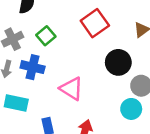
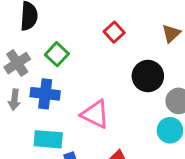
red square: (95, 23) -> (114, 32), size x0.6
cyan rectangle: (16, 103) -> (48, 139), moved

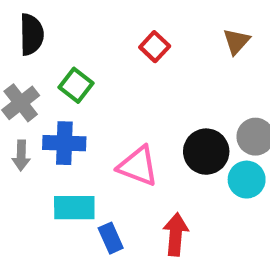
black circle: (148, 76) -> (206, 152), moved

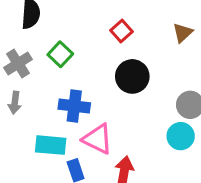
blue cross: (64, 143) -> (74, 106), moved
black circle: (206, 152) -> (132, 76), moved
pink triangle: (138, 166) -> (98, 139), moved

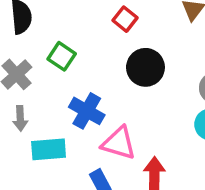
blue cross: (74, 106) -> (87, 111), turned 32
cyan rectangle: (51, 145) -> (49, 149), moved

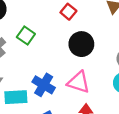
blue cross: (87, 111) -> (44, 85), moved
pink triangle: (119, 143) -> (79, 82), moved

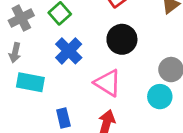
blue cross: (44, 85) -> (69, 51), moved

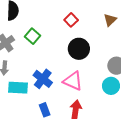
blue cross: (69, 51) -> (43, 79), moved

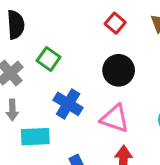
red square: (71, 20) -> (115, 23), moved
blue cross: (43, 79) -> (68, 104), moved

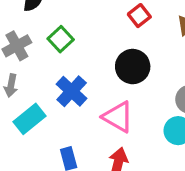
cyan rectangle: (35, 137) -> (30, 119), turned -48

